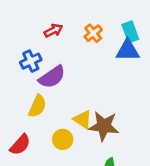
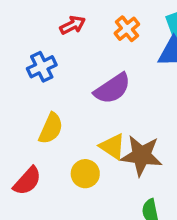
purple semicircle: (52, 77) -> (112, 89), moved

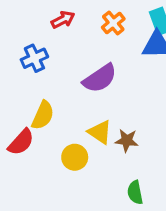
brown star: (141, 156) -> (127, 140), size x0.6
red semicircle: (27, 181) -> (21, 142), moved

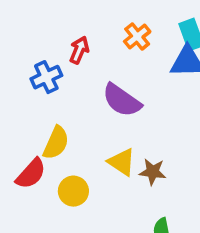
red arrow: (63, 20) -> (79, 50), moved, turned -40
purple semicircle: (100, 78) -> (122, 100), turned 69
yellow circle: (75, 157) -> (73, 191), moved

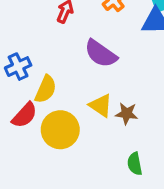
blue cross: (46, 77) -> (18, 67), moved
yellow circle: (73, 191) -> (60, 130), size x1.5

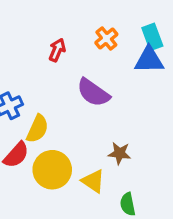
yellow triangle: (101, 105) -> (93, 181), moved

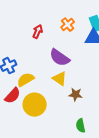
yellow semicircle: (37, 129) -> (26, 80), turned -144
yellow triangle: (93, 181) -> (60, 79), moved

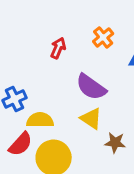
yellow semicircle: (26, 80) -> (40, 120), turned 30

